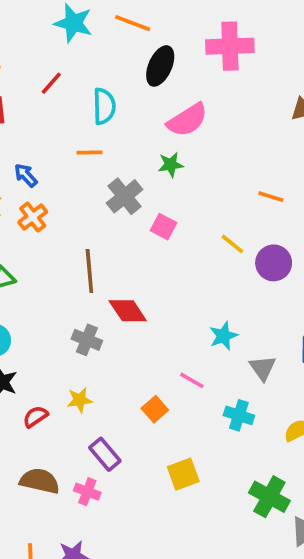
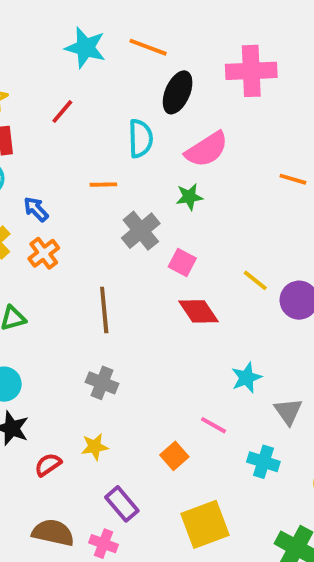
cyan semicircle: (104, 106) -> (140, 138), moved
orange line: (271, 197) -> (293, 179), moved
red diamond: (128, 311) -> (199, 311), moved
yellow square: (183, 474) -> (205, 524), size x1.4

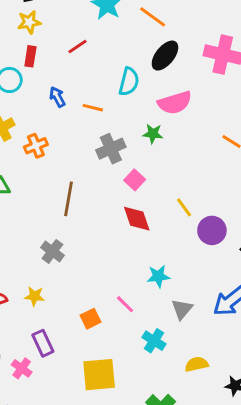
blue arrow: (36, 209) -> (57, 97), moved

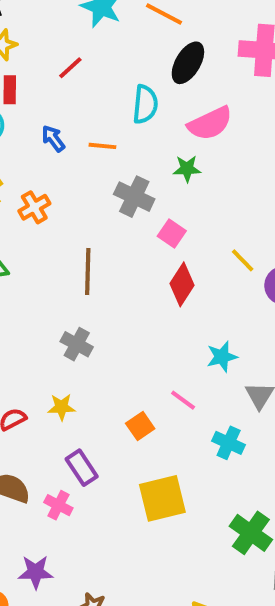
gray cross: (111, 149) -> (134, 197), turned -32
red diamond: (137, 219) -> (182, 284), turned 60

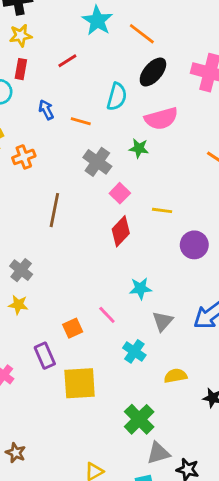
yellow line: (243, 260) -> (162, 210), moved, turned -48
gray cross: (77, 344) -> (21, 270), moved
purple rectangle: (82, 468) -> (45, 356), moved

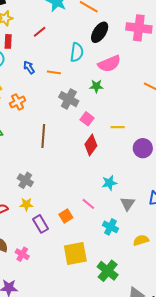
purple rectangle: (45, 356) -> (41, 224), moved
green cross: (139, 419) -> (108, 271), moved

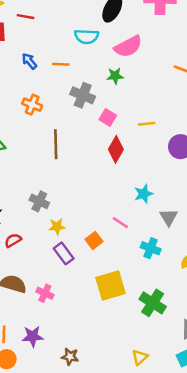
red line: (40, 32) -> (26, 17), moved, turned 56
cyan semicircle: (77, 52) -> (87, 37), turned 90
orange cross: (18, 102) -> (32, 105), moved, turned -35
yellow star: (26, 204) -> (57, 226), moved

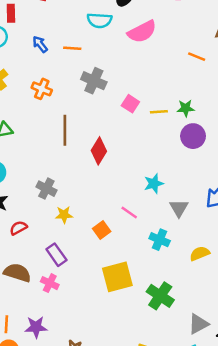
green star: (115, 76) -> (186, 108), moved
pink square: (108, 117) -> (130, 104), moved
red diamond: (116, 149) -> (99, 151), moved
purple rectangle: (64, 253) -> (56, 255), moved

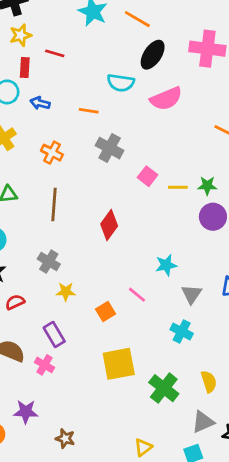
blue arrow: (40, 44) -> (40, 103), moved, turned -42
brown line: (65, 130) -> (54, 204), moved
cyan cross: (160, 240) -> (182, 331), moved
yellow semicircle: (200, 254) -> (209, 382), moved, turned 90

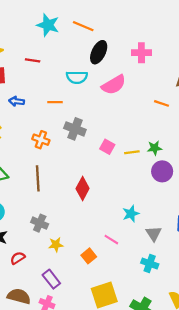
pink cross: (207, 49) -> (141, 53), moved, size x0.7
red line: (55, 53) -> (33, 60), moved
orange cross: (52, 153) -> (41, 140), moved

